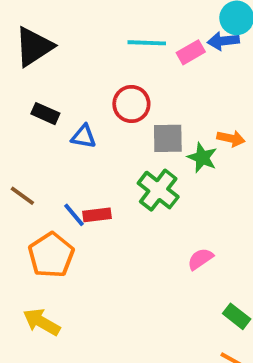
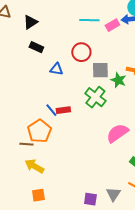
black triangle: (34, 47) -> (30, 22), size x0.7
black rectangle: (45, 114) -> (36, 47), moved
brown line: (22, 196) -> (26, 144), moved, turned -32
pink semicircle: (200, 259) -> (117, 133), size x1.6

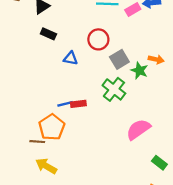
gray square: (100, 70) -> (119, 59), turned -30
blue line: (51, 110) -> (65, 104), turned -64

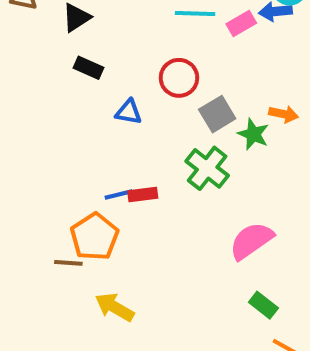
green rectangle: (159, 163) -> (263, 305), moved
yellow arrow: (46, 166) -> (115, 307), moved

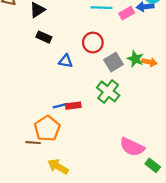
green star: (253, 134) -> (135, 59), moved
pink semicircle: (251, 241) -> (132, 147), moved, turned -120
green rectangle: (263, 305) -> (153, 165), moved

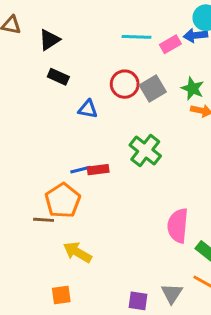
green star: (135, 59) -> (193, 88), moved
gray square: (114, 62) -> (153, 88), moved
pink semicircle: (132, 147) -> (178, 226), turned 70

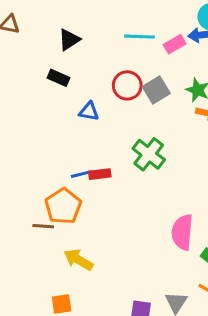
black triangle: (49, 40) -> (69, 40), moved

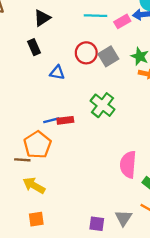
black rectangle: (58, 78) -> (34, 47), turned 42
yellow arrow: (78, 260) -> (34, 185), moved

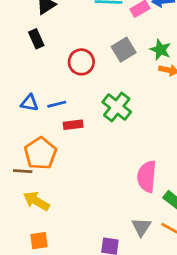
red circle: (86, 53) -> (81, 62), moved
blue triangle: (57, 73) -> (29, 103), moved
blue line: (51, 120) -> (57, 104), moved
gray triangle: (123, 218) -> (141, 227), moved

